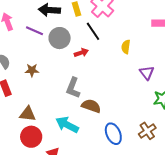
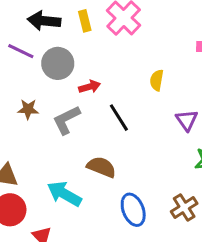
black line: (93, 31) -> (119, 118), moved
brown star: (32, 70) -> (28, 109), moved
gray L-shape: (73, 88) -> (66, 120), moved, turned 40

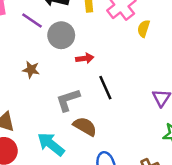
yellow semicircle: (157, 80) -> (144, 29), moved
gray L-shape: (66, 120) -> (68, 100), moved

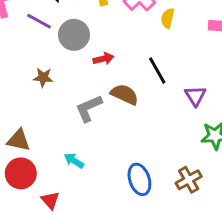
black line: (105, 88) -> (157, 71), moved
brown semicircle: (85, 126) -> (125, 94), moved
cyan arrow: (51, 144) -> (74, 161), size x0.6

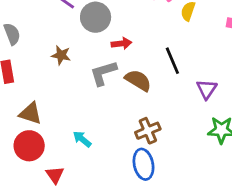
gray L-shape: (89, 108) -> (103, 73), moved
brown cross: (189, 180) -> (148, 131), moved

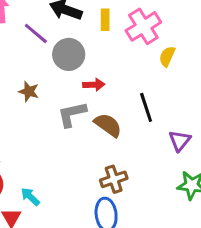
cyan arrow: (82, 139) -> (30, 197), moved

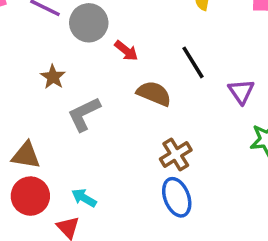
red arrow: (94, 85) -> (126, 51), turned 54
brown star: (29, 92) -> (53, 77), turned 30
gray L-shape: (72, 114) -> (84, 114), moved

